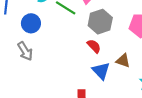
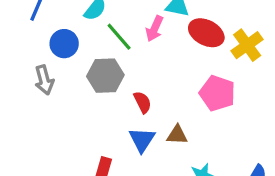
gray hexagon: (100, 22) -> (105, 76), moved
brown triangle: (123, 61) -> (177, 135), turned -32

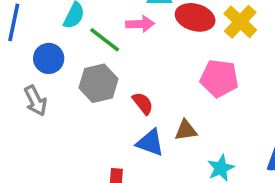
pink arrow: (155, 29) -> (140, 24), turned -105
blue triangle: (142, 140) -> (150, 143), turned -32

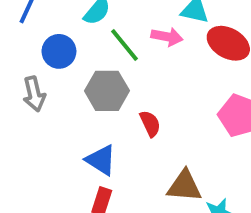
brown triangle: (186, 130) -> (184, 186), moved, size x1.4
blue triangle: (150, 143) -> (101, 160), moved

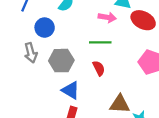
green line: (125, 45) -> (100, 42), moved, turned -50
gray hexagon: (107, 91) -> (61, 61), moved

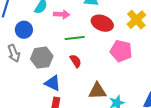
pink arrow: (107, 17) -> (62, 14), moved
red ellipse: (143, 20) -> (102, 23), moved

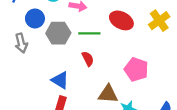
pink pentagon: (121, 51) -> (136, 69), moved
gray hexagon: (42, 58) -> (58, 33), moved

